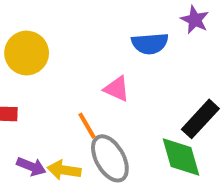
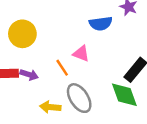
orange line: (87, 126) -> (62, 68), moved
purple arrow: (31, 166) -> (29, 75), moved

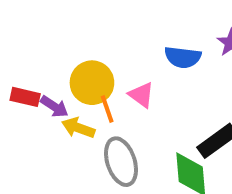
yellow circle: (22, 34) -> (92, 83), moved
yellow arrow: (50, 107) -> (78, 128), moved

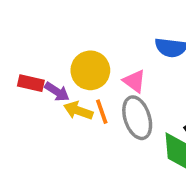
orange line: (107, 109) -> (102, 112), moved
gray ellipse: (121, 162) -> (137, 118), moved

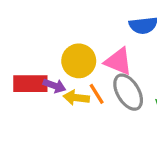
pink triangle: (134, 81) -> (118, 61), size x1.4
red rectangle: (31, 83) -> (30, 84), size x1.5

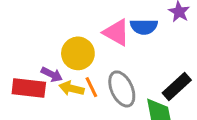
pink triangle: (118, 61) -> (116, 32), moved
red rectangle: (30, 84) -> (29, 88), moved

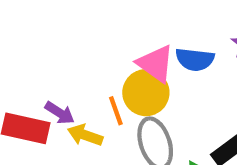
yellow circle: (78, 53) -> (146, 93), moved
orange line: (91, 87) -> (116, 111), moved

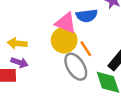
orange line: (116, 111) -> (86, 49), moved
yellow arrow: (85, 135) -> (17, 43), moved

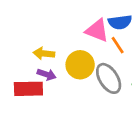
yellow circle: (64, 40) -> (80, 65), moved
orange line: (86, 49) -> (118, 45), moved

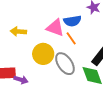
yellow arrow: (44, 53) -> (18, 32), moved
purple arrow: (47, 74) -> (21, 80), moved

